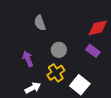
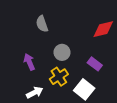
purple rectangle: (93, 51) -> (95, 64), moved

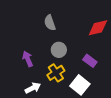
gray semicircle: (42, 24) -> (50, 23), moved

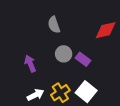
purple rectangle: (90, 61) -> (83, 59), moved
yellow cross: (56, 73) -> (60, 93), moved

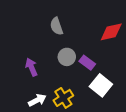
white square: (86, 92) -> (101, 85), moved

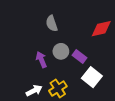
purple arrow: (31, 67) -> (41, 60), moved

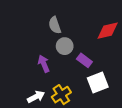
gray circle: (61, 51) -> (65, 46), moved
white square: (92, 77) -> (98, 82), turned 30

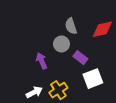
gray semicircle: (55, 25) -> (71, 26), moved

